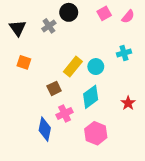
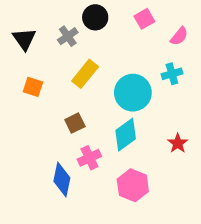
pink semicircle: (128, 17) -> (179, 36), moved
yellow rectangle: (73, 67) -> (85, 74), moved
cyan circle: (96, 67) -> (133, 93), size x1.6

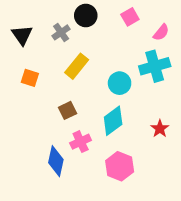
cyan cross: (172, 74) -> (155, 66), size x1.6
cyan circle: (133, 93) -> (120, 83), size x0.7

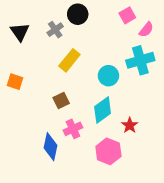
pink square: (130, 17) -> (127, 15), moved
orange square: (30, 78) -> (15, 82), moved
red star: (160, 129) -> (130, 125), moved

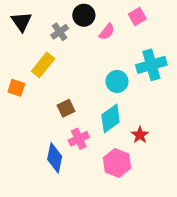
pink semicircle: (146, 30) -> (107, 32), moved
black triangle: (20, 32) -> (21, 22), moved
yellow rectangle: (69, 60) -> (43, 65), moved

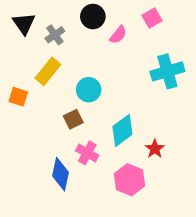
gray cross: (60, 32) -> (55, 35), moved
cyan circle: (117, 81) -> (89, 90), moved
pink cross: (79, 139) -> (87, 153), turned -36

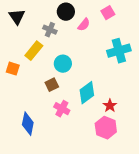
gray cross: (55, 35) -> (50, 30), moved, turned -32
blue diamond: (61, 174) -> (28, 124), moved
pink hexagon: (129, 180) -> (106, 128), moved

